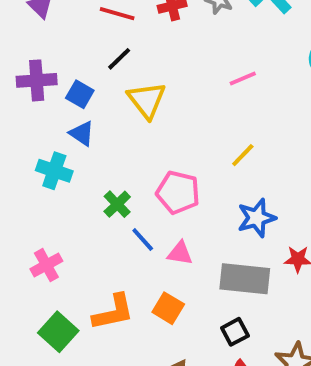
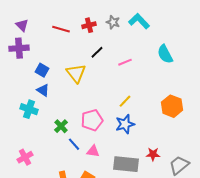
black line: (119, 59) -> (97, 52), moved
purple cross: (37, 80) -> (19, 48), moved
pink pentagon: (178, 192) -> (92, 120), turned -30
blue star: (257, 218) -> (125, 124), moved

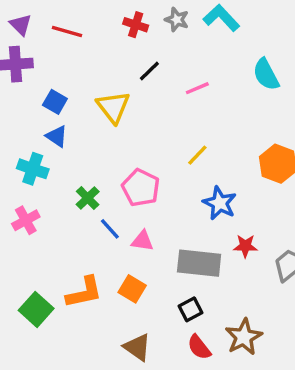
red cross: (89, 25) -> (136, 25), turned 32
red line: (61, 29) -> (67, 32), moved
pink pentagon: (92, 120) -> (141, 188), turned -30
blue star: (125, 124) -> (220, 203), moved, turned -30
pink cross: (25, 157) -> (26, 220), moved

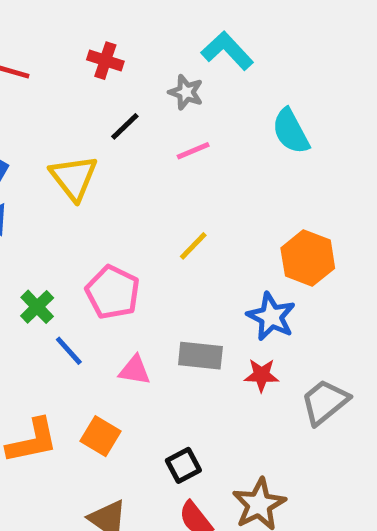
gray star: (177, 20) -> (186, 92), moved
blue star: (220, 203) -> (271, 317), moved
pink triangle: (142, 241) -> (135, 370), moved
gray rectangle: (199, 263) -> (200, 356), moved, size x0.7

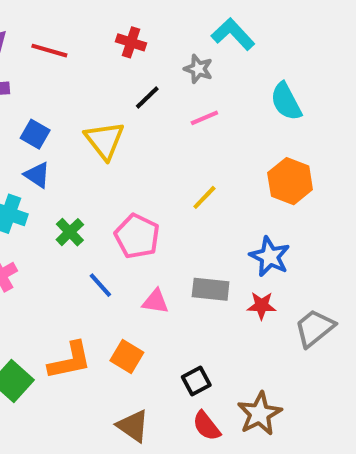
orange hexagon: (308, 258) -> (290, 181), moved
green cross: (37, 307) -> (70, 232), moved

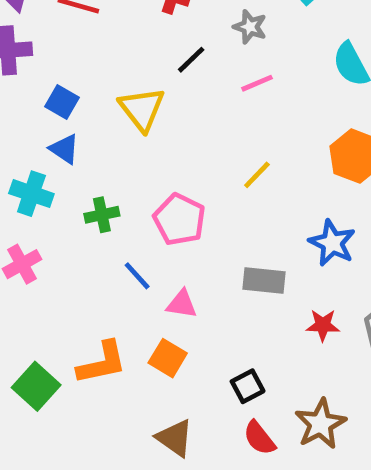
green cross: (70, 232) -> (102, 215), turned 32
pink triangle: (155, 301) -> (182, 304), moved
red star: (262, 306) -> (323, 325), moved

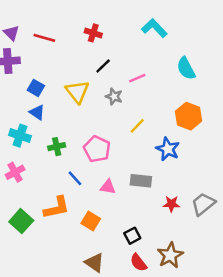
gray star: (250, 27) -> (114, 96), moved
blue star: (332, 243) -> (168, 149), moved
pink triangle: (182, 304) -> (108, 187), moved
orange L-shape: (102, 363) -> (57, 208), moved
green square: (36, 386) -> (21, 221), moved

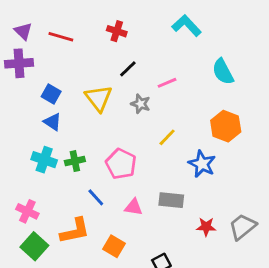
cyan cross: (20, 136) -> (44, 160), moved
pink cross: (15, 172) -> (27, 211), moved, turned -36

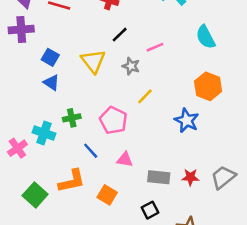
yellow line: (167, 137) -> (145, 96), moved
cyan cross: (44, 160) -> (44, 133), moved
gray rectangle: (171, 200) -> (159, 177), moved
pink cross: (27, 211) -> (17, 148), moved, turned 30

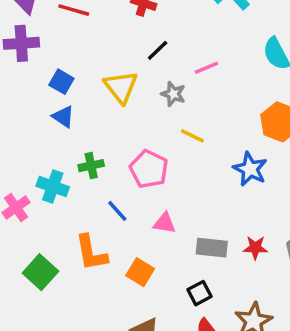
yellow line: (145, 96) -> (192, 136), turned 72
orange L-shape: (72, 181) -> (91, 253), turned 92

